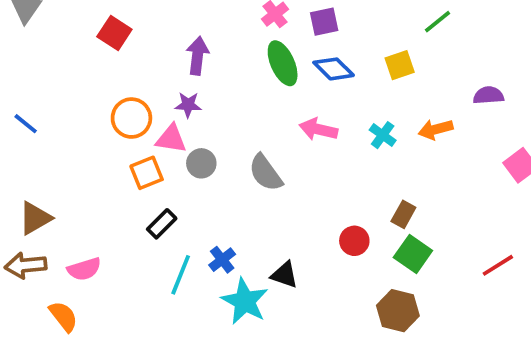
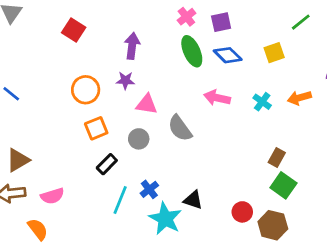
pink triangle: (171, 139) -> (147, 104), moved
gray circle: (201, 163) -> (139, 139), moved
red circle: (354, 241) -> (242, 212), moved

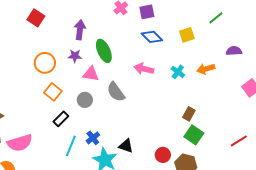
green line: (301, 22) -> (216, 18), moved
green ellipse: (192, 51) -> (104, 51), moved
orange square: (96, 128) -> (53, 92), turned -30
pink semicircle: (52, 196) -> (20, 143), size x1.4

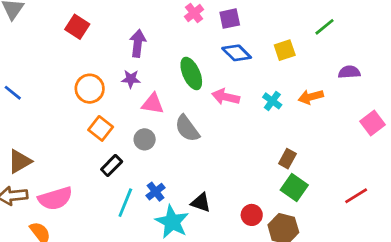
green ellipse: (104, 51) -> (191, 73), moved

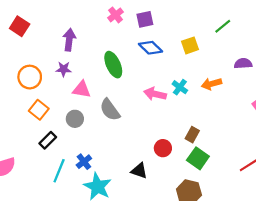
pink arrow: (226, 97) -> (155, 94), moved
black triangle: (201, 203) -> (139, 171), moved
red circle: (252, 215) -> (163, 148), moved

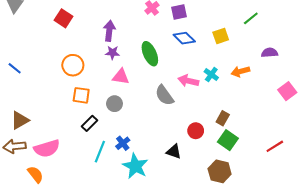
purple star: (64, 69) -> (112, 53), moved
orange square: (39, 110) -> (81, 95), turned -30
gray semicircle: (110, 110) -> (164, 95), moved

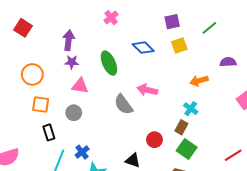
purple square: (179, 12) -> (172, 22), moved
cyan cross: (211, 75) -> (191, 109), moved
black rectangle: (90, 123) -> (49, 132), turned -63

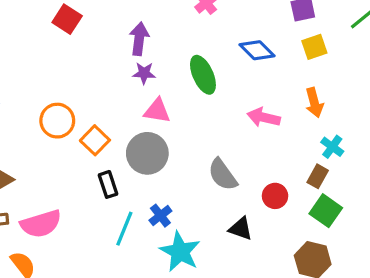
orange circle: (32, 74) -> (57, 121), moved
orange arrow: (199, 81) -> (314, 103), moved, turned -90
orange square: (41, 104) -> (95, 140), turned 36
gray semicircle: (123, 104) -> (223, 175), moved
gray circle: (74, 113) -> (147, 153), size x1.6

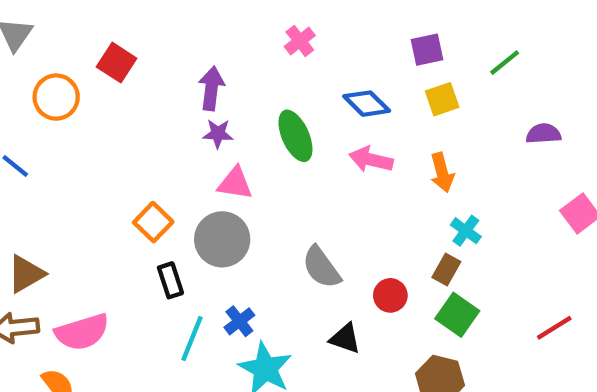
pink arrow: (264, 117) -> (371, 160), moved
orange circle: (57, 121) -> (56, 97), moved

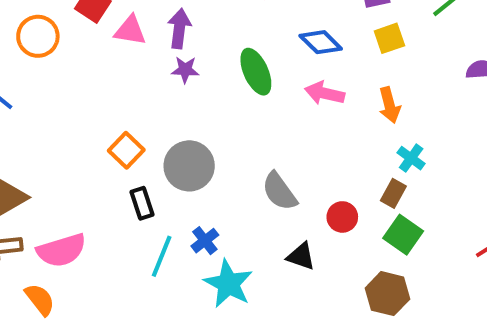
pink triangle: (235, 183) -> (130, 30), moved

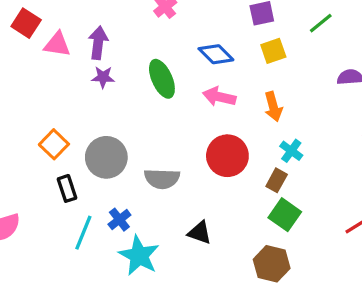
gray semicircle: (279, 191) -> (162, 179), moved, turned -52
red circle: (342, 217) -> (227, 156), moved, size x1.6

